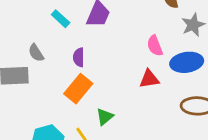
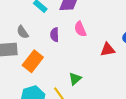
pink semicircle: (155, 46) -> (80, 29), moved
orange rectangle: (78, 89) -> (33, 61), moved

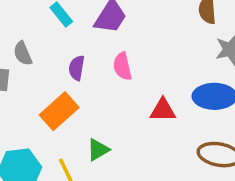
orange rectangle: (33, 61) -> (59, 111), moved

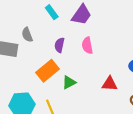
red triangle: (163, 110) -> (110, 84), moved
green triangle: (98, 150) -> (69, 82), moved

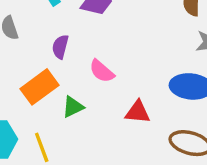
pink semicircle: (87, 45) -> (102, 71), moved, turned -42

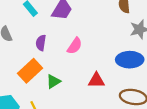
pink semicircle: (102, 71) -> (75, 46), moved, turned -90

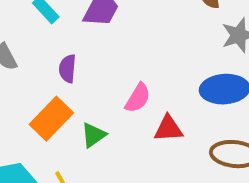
pink semicircle: (75, 46) -> (138, 98), moved

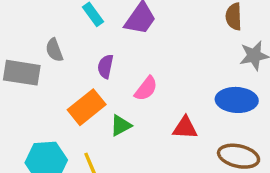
pink semicircle: (138, 98) -> (146, 89), moved

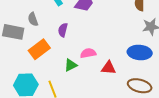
pink semicircle: (146, 89) -> (88, 53), moved, turned -140
orange rectangle: (87, 107) -> (39, 49), moved

